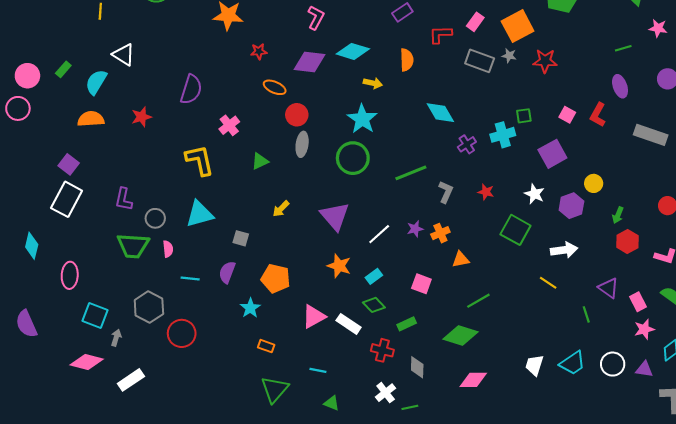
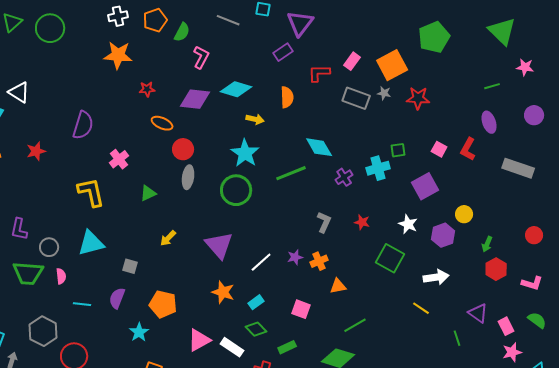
green line: (411, 173) -> (291, 173), moved

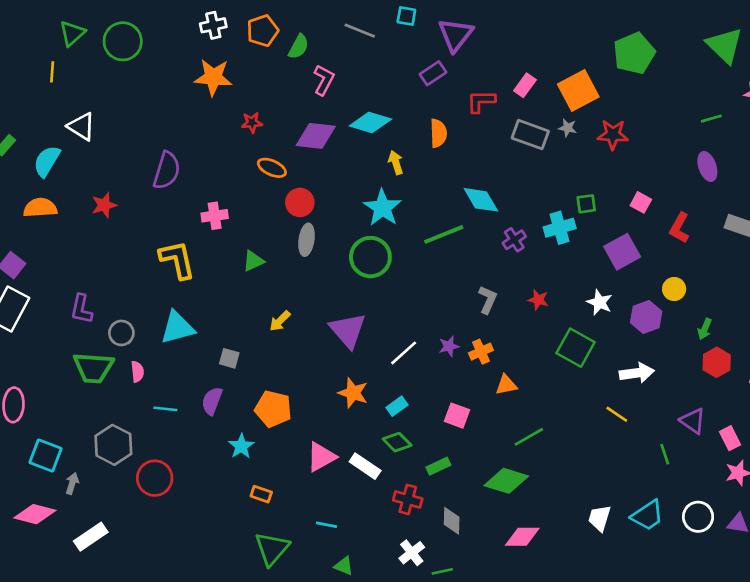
yellow arrow: (255, 119) -> (396, 162), turned -120
red L-shape: (468, 149) -> (679, 228), moved
pink cross: (119, 159) -> (215, 216), turned 30

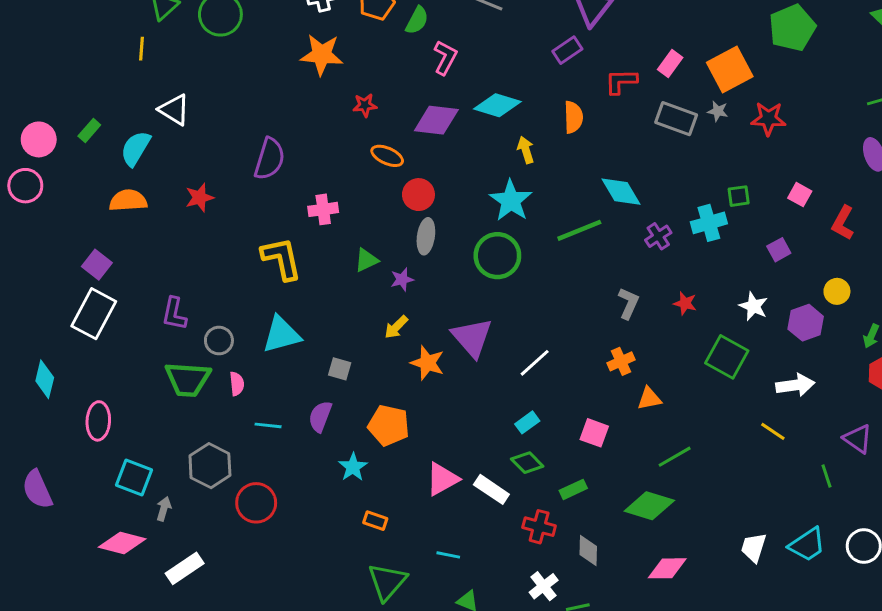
purple square: (622, 252) -> (779, 250), size x0.6
purple star: (449, 346) -> (402, 279), moved
orange star: (353, 393) -> (427, 363), moved

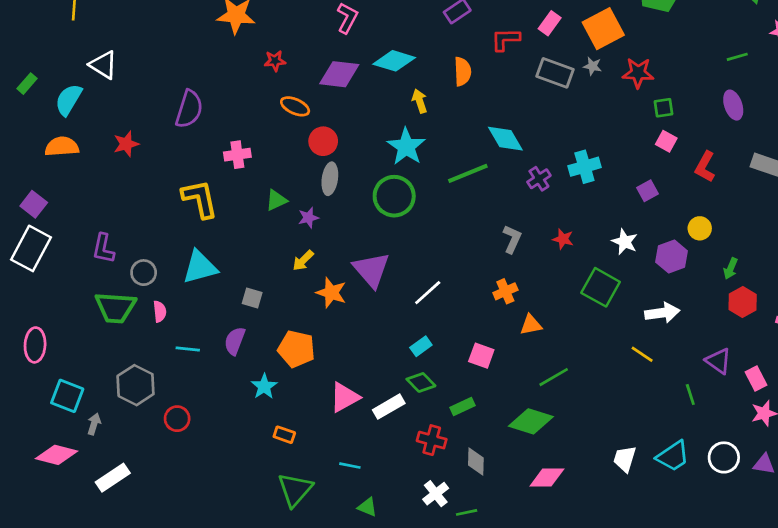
green square: (739, 196) -> (664, 108), moved
white rectangle: (491, 489) -> (389, 407), turned -64
red circle: (256, 503) -> (177, 419), size x0.7

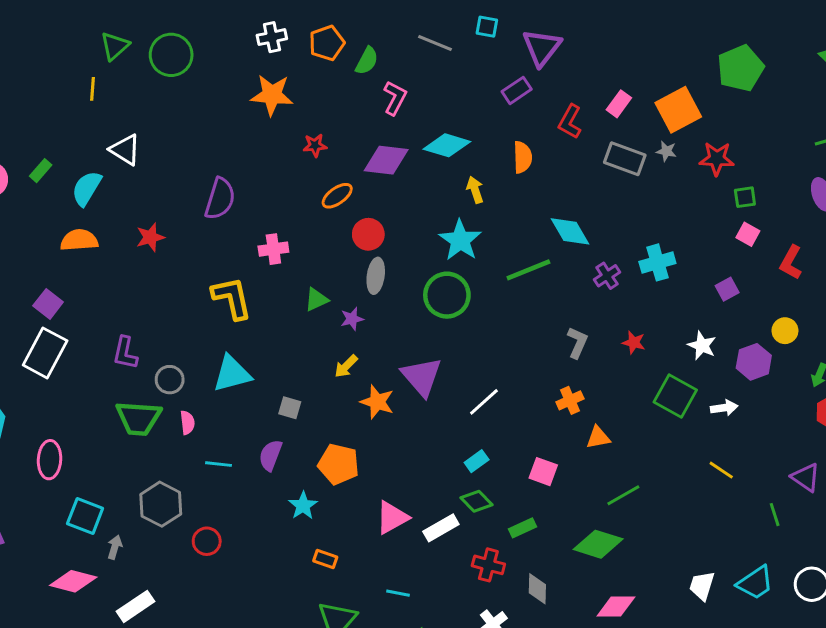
red L-shape: (505, 39) -> (570, 122), turned -60
orange ellipse: (295, 106) -> (337, 196), turned -60
white arrow: (662, 313) -> (724, 408), moved, size x0.7

